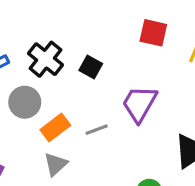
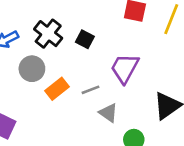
gray triangle: (56, 164) -> (108, 113), moved, turned -42

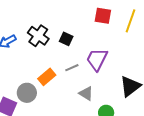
gray circle: (32, 69) -> (27, 93), moved
gray line: (90, 90) -> (72, 68), moved

